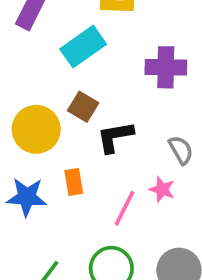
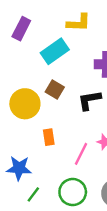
black L-shape: (115, 137) -> (89, 100), moved
blue star: (27, 197) -> (19, 168), moved

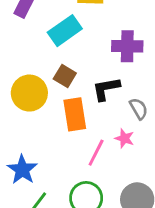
orange rectangle: (49, 137) -> (75, 114), moved, size x1.6
blue star: (19, 168) -> (22, 170), turned 30

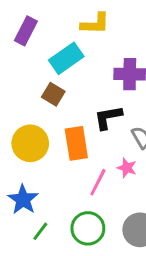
brown square: (65, 76) -> (53, 94), moved
yellow circle: (29, 93) -> (30, 143), moved

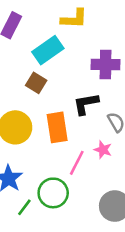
green circle: (88, 228) -> (53, 193), moved

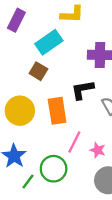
pink star: (103, 150) -> (98, 150), moved

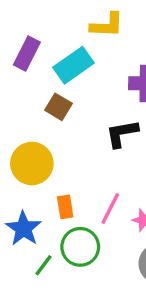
purple rectangle: (16, 20) -> (27, 53), moved
orange rectangle: (57, 111) -> (65, 207), moved, size x0.6

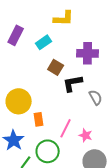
cyan rectangle: (74, 65) -> (44, 42), size x0.7
brown square: (59, 107) -> (56, 67), moved
orange rectangle: (65, 207) -> (39, 119), moved

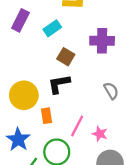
black L-shape: (73, 83) -> (59, 84), moved

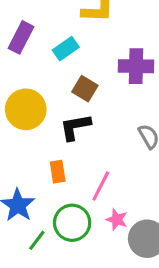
yellow circle: (24, 95) -> (26, 109), moved
pink star: (100, 134) -> (117, 220), moved

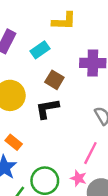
orange rectangle: (58, 172) -> (14, 142), moved, turned -42
pink line: (101, 186) -> (90, 153), moved

